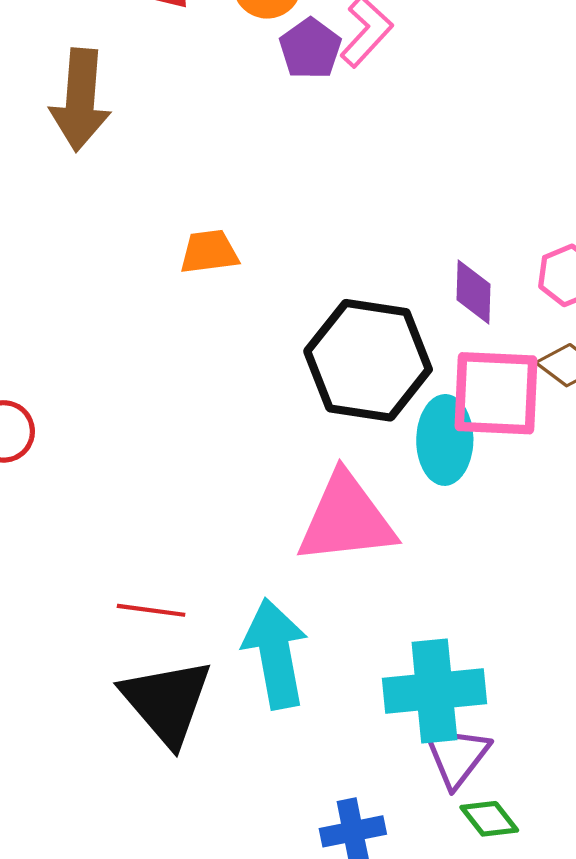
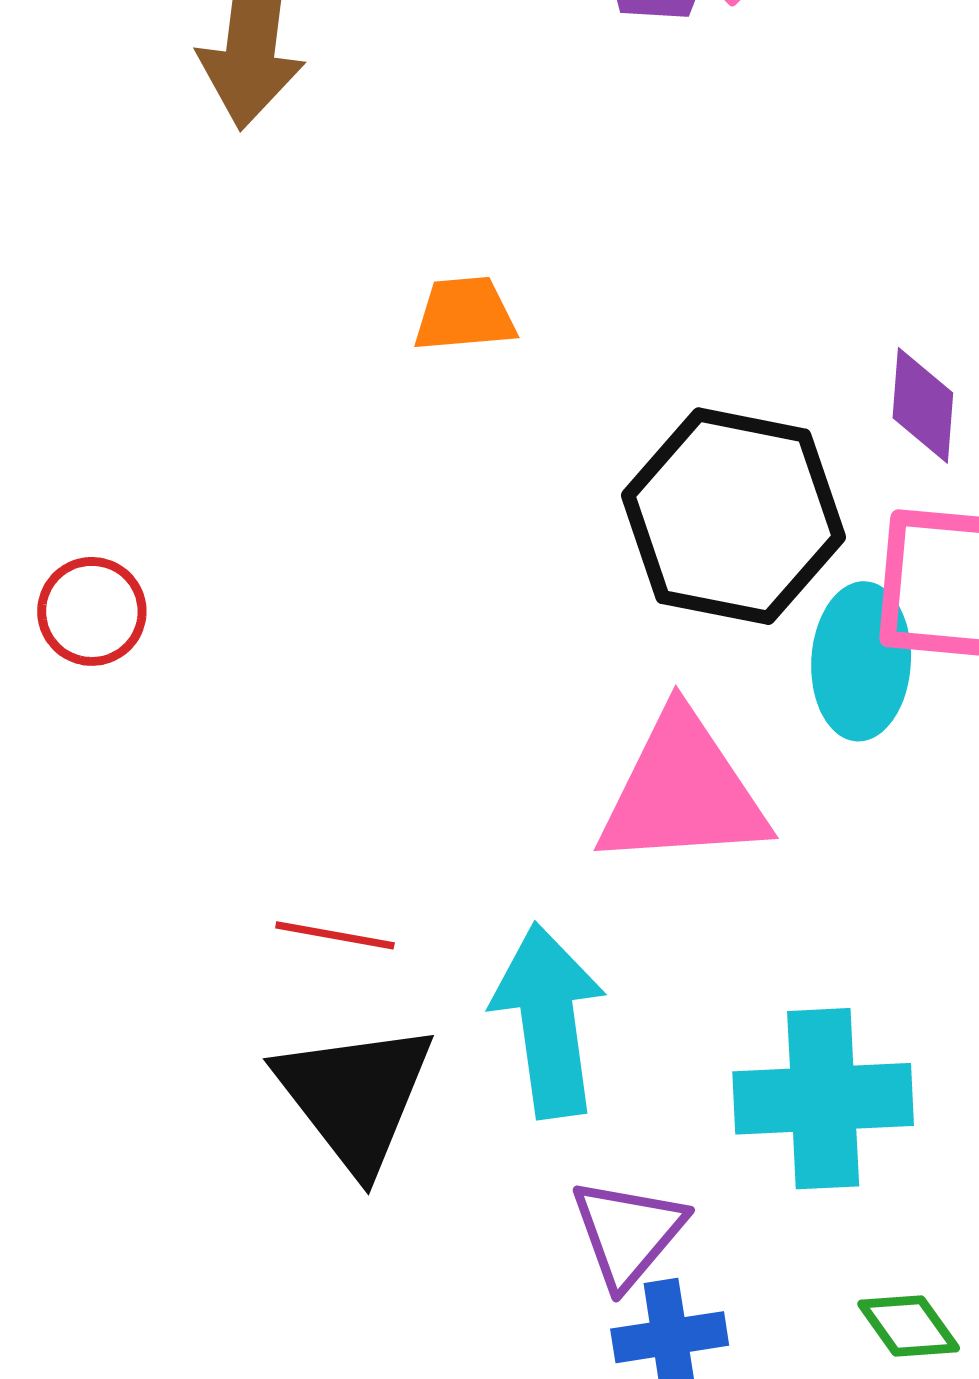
purple triangle: (457, 756) -> (628, 1233), moved

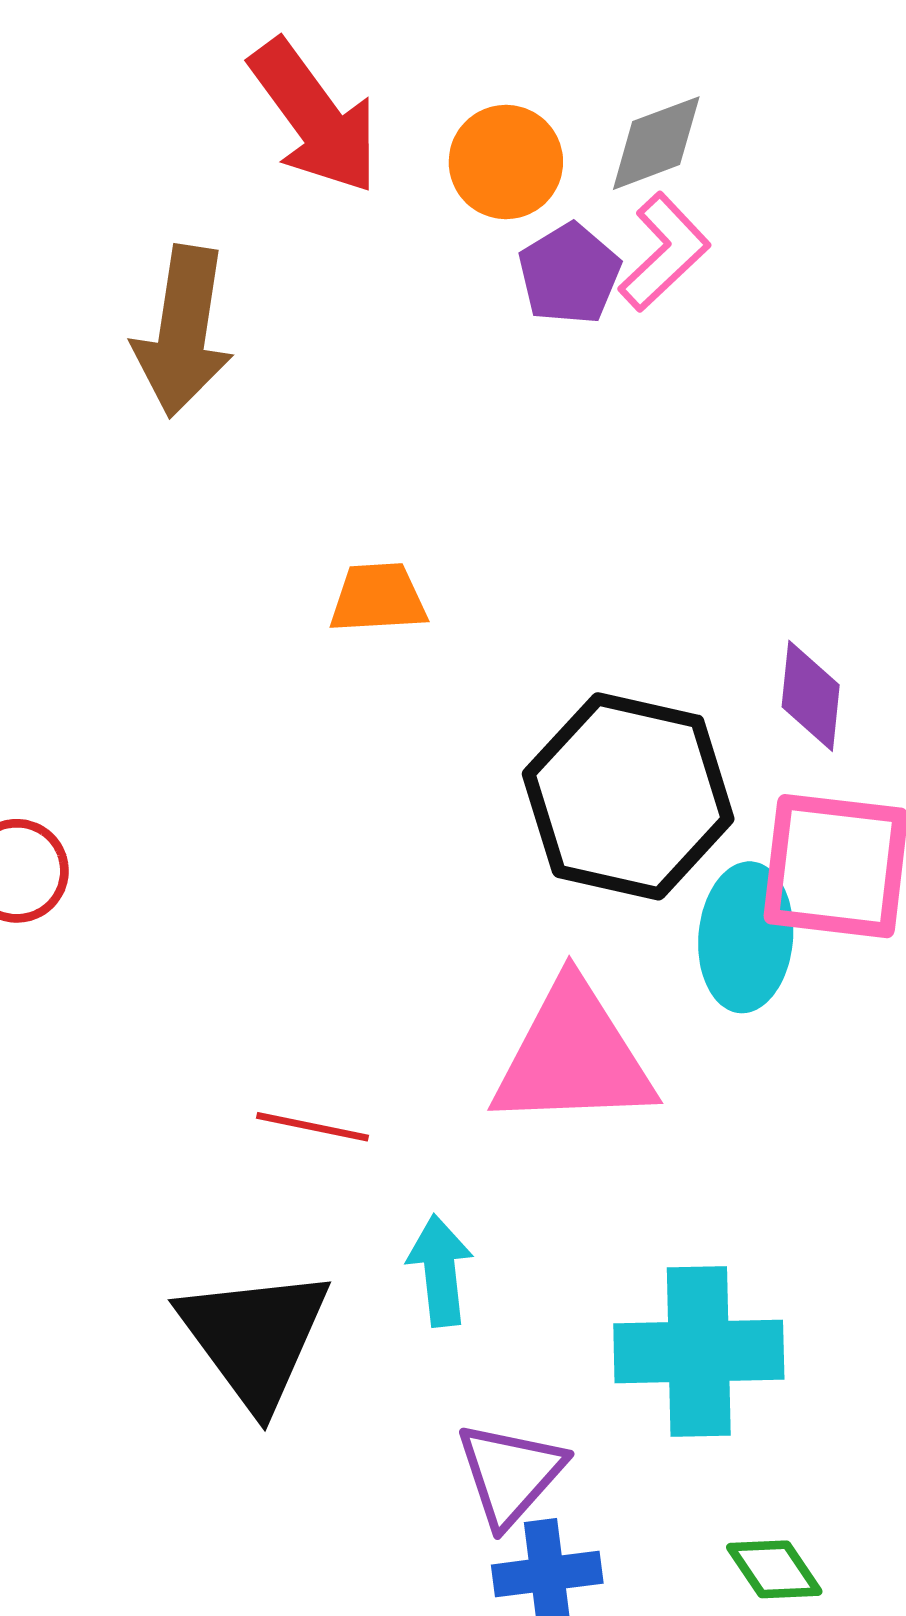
red line: (335, 935) -> (312, 1127), moved
cyan arrow: (549, 1021) -> (440, 1271), size x0.6

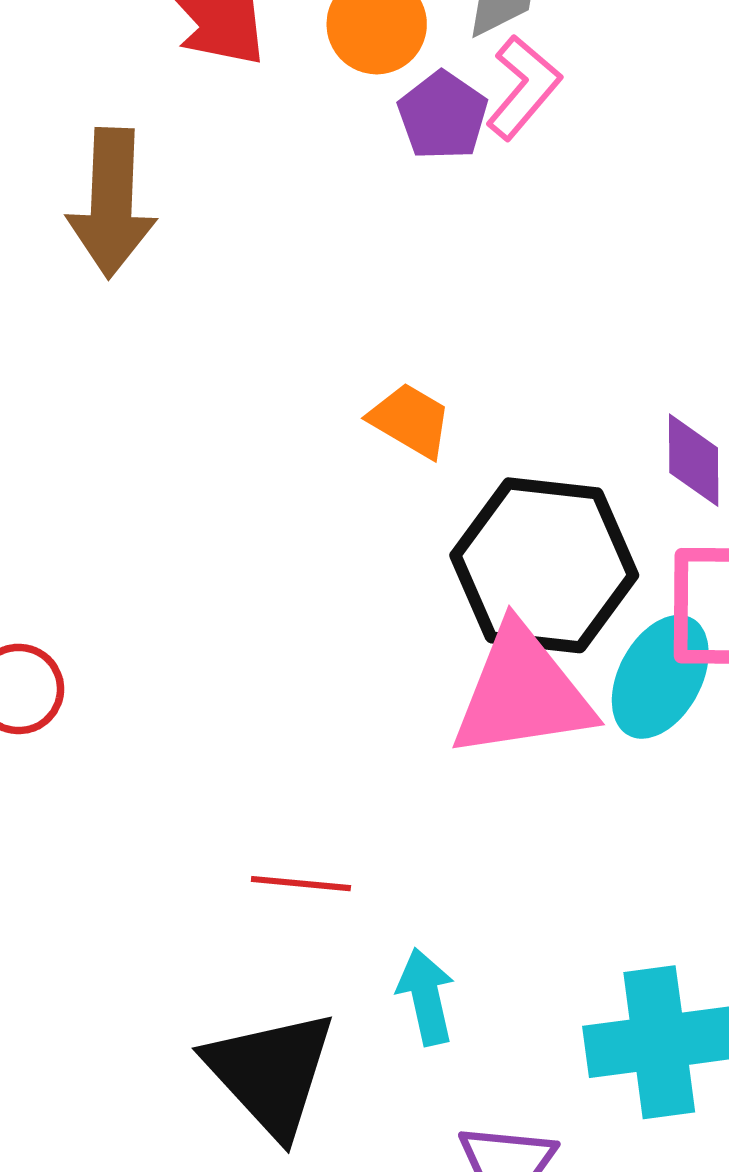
orange trapezoid: (378, 598) -> (410, 420), moved, turned 40
cyan ellipse: (746, 937) -> (660, 677), turned 30
pink triangle: (573, 1056) -> (522, 693), moved

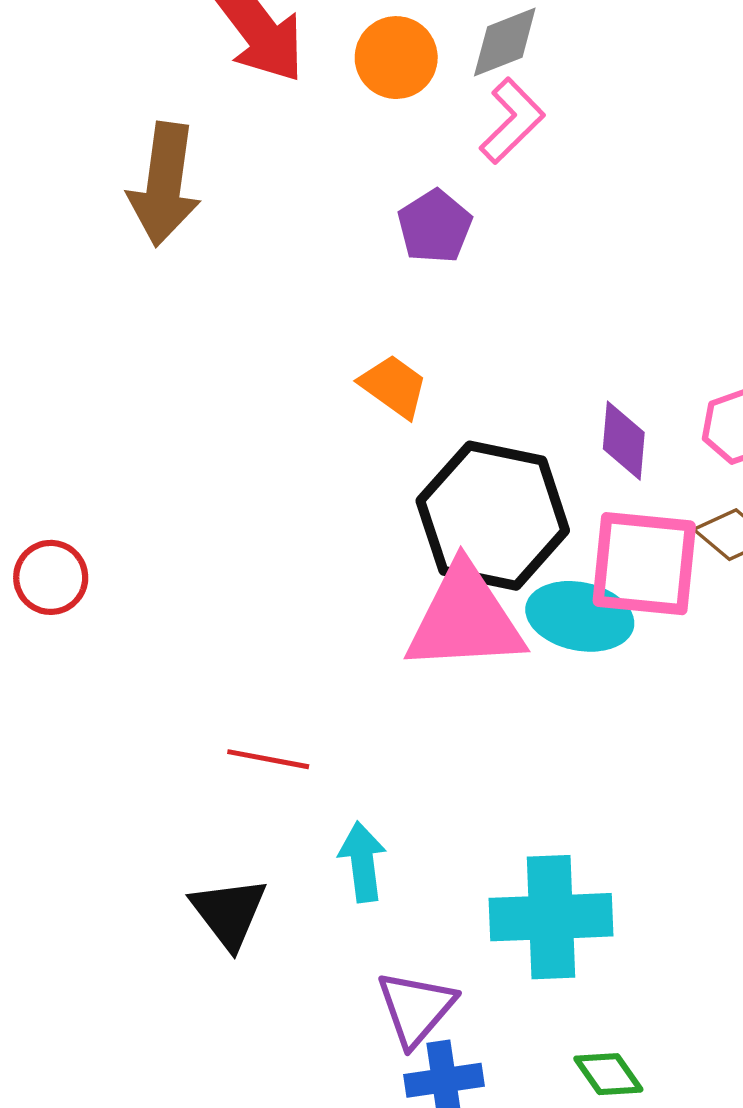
purple pentagon: (443, 116) -> (435, 226), moved
cyan ellipse: (660, 677) -> (580, 616), turned 68
black triangle: (271, 1073) -> (229, 913), size x0.7

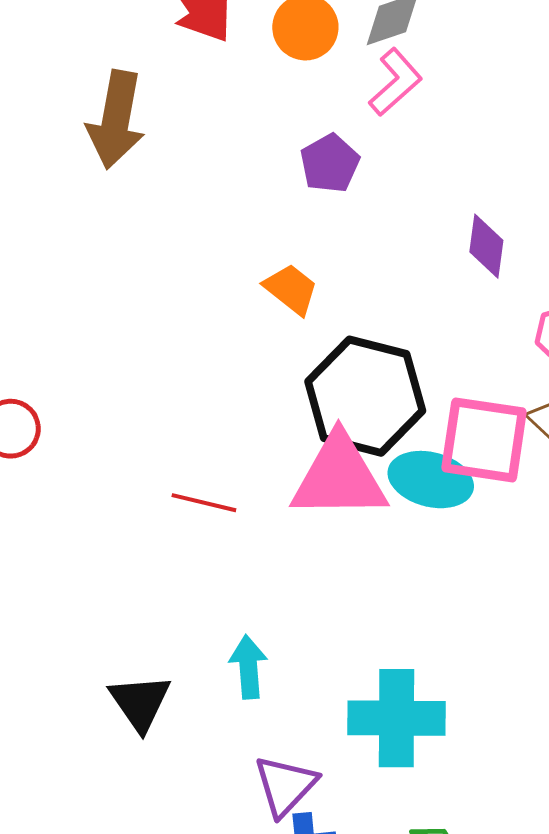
purple diamond: (624, 441) -> (486, 246), moved
red line: (268, 759) -> (204, 503), moved

